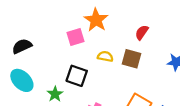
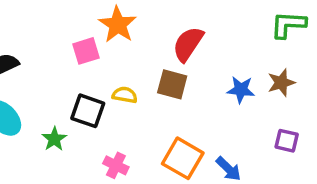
red semicircle: (142, 32) -> (188, 44), size x1.5
yellow semicircle: (105, 56) -> (125, 95), moved

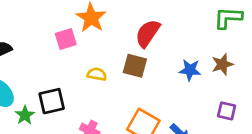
black square: (88, 111) -> (52, 101), moved, turned -32
green star: (54, 139) -> (25, 115), moved

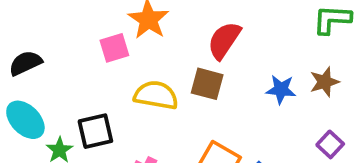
yellow semicircle: (97, 74) -> (156, 95), size x1.6
purple square: (227, 111) -> (330, 144), turned 30

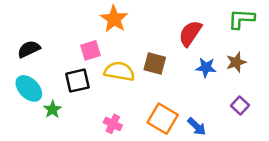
red semicircle: (224, 40) -> (190, 33), moved
pink square: (114, 48) -> (91, 50), moved
black square: (95, 131) -> (77, 81), moved

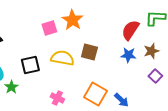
orange star: (114, 19) -> (72, 20), moved
red semicircle: (190, 33) -> (130, 30), moved
pink square: (91, 50) -> (49, 28), moved
purple square: (240, 106) -> (155, 76), moved

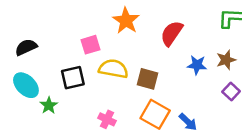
pink square: (49, 28) -> (91, 45), moved
red semicircle: (130, 30) -> (172, 33), moved
brown square: (89, 52) -> (148, 79), moved

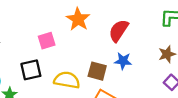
blue star: (197, 65) -> (123, 61), moved
yellow semicircle: (113, 69) -> (67, 80), moved

